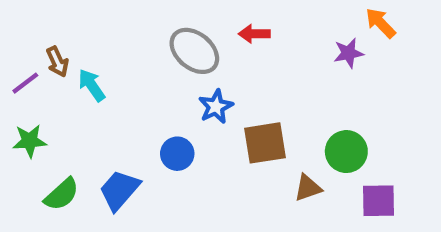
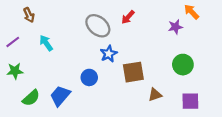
red arrow: (254, 34) -> (128, 17), turned -48
brown arrow: (57, 62) -> (29, 15), moved
green circle: (346, 152) -> (183, 65), moved

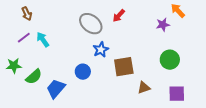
purple line: (13, 42) -> (24, 38), moved
green semicircle: (31, 98) -> (34, 77), moved

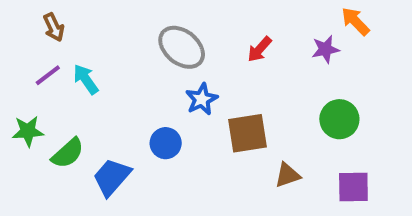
red arrow: (119, 16) -> (260, 49), moved

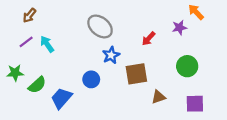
brown arrow: (54, 27) -> (29, 15), turned 64
red arrow: (260, 49) -> (149, 39), moved

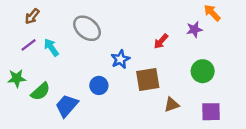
gray ellipse: (100, 26) -> (87, 28), moved

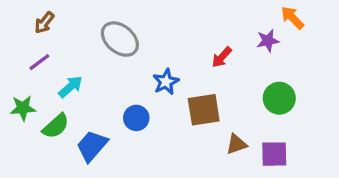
cyan arrow: (51, 47) -> (71, 87), moved, turned 84
purple square: (211, 112) -> (274, 154), moved

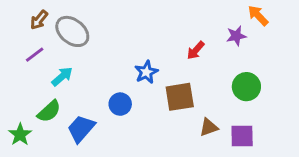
gray ellipse: (120, 39) -> (72, 31), moved
green star: (23, 108) -> (20, 135), moved, turned -30

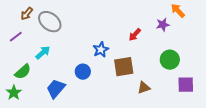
purple line: (35, 55) -> (16, 37), moved
green semicircle: (49, 111) -> (23, 72), moved
purple square: (242, 136) -> (186, 85), moved

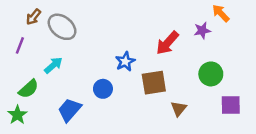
red arrow: (135, 35) -> (167, 43), size x1.5
purple line: (16, 37) -> (20, 45), turned -32
brown triangle: (144, 88) -> (179, 109), turned -32

